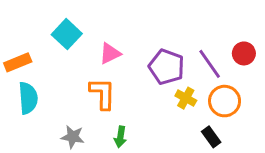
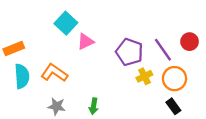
cyan square: (67, 34) -> (66, 23), moved
orange L-shape: (102, 94) -> (54, 73), moved, turned -56
yellow cross: (186, 98) -> (144, 76), turned 35
black rectangle: (211, 137) -> (173, 106), moved

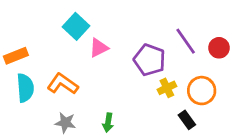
purple line: (163, 50) -> (186, 41), moved
black rectangle: (173, 106) -> (187, 120), moved

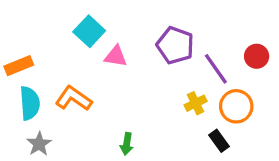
purple line: (186, 41) -> (216, 69), moved
pink triangle: (99, 48) -> (116, 56), turned 35
purple pentagon: (150, 60) -> (175, 45), moved
gray star: (65, 123) -> (39, 144), moved, turned 30

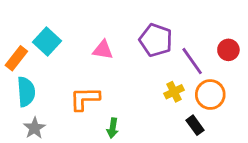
cyan square: (89, 31) -> (47, 42), moved
orange rectangle: (19, 66) -> (16, 58), turned -30
orange L-shape: (74, 98) -> (85, 99), moved, turned -36

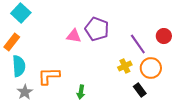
purple pentagon: (156, 40) -> (97, 29), moved
cyan square: (47, 42) -> (21, 13), moved
orange L-shape: (85, 99) -> (49, 76), moved

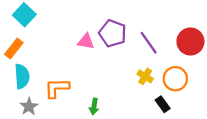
red circle: (164, 36) -> (190, 41), size x1.5
purple line: (138, 44) -> (149, 43), moved
yellow cross: (125, 66) -> (145, 76), turned -32

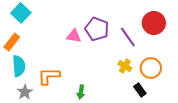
red circle: (190, 41) -> (154, 23), moved

